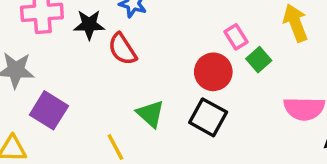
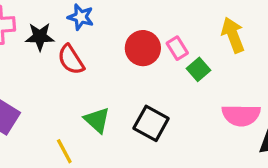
red circle: (213, 72) -> (143, 48), moved

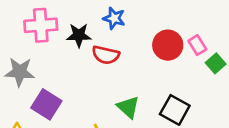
red semicircle: (71, 60) -> (106, 55), turned -44

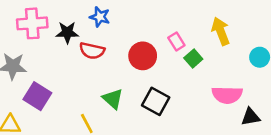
red circle: (168, 45) -> (143, 56), moved

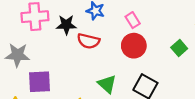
pink rectangle: (176, 42) -> (133, 20), moved
purple square: (37, 96) -> (40, 82), turned -35

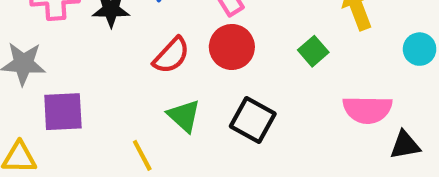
red semicircle: (88, 41) -> (171, 55), moved, turned -60

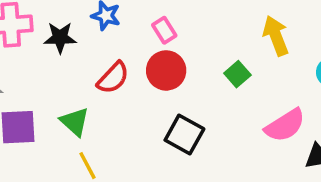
pink semicircle: (367, 110) -> (285, 125), turned -33
green triangle: (184, 116) -> (75, 122), moved

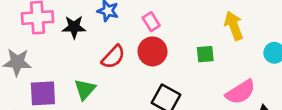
green square: (237, 74) -> (205, 54), turned 36
green triangle: (75, 122) -> (85, 89), turned 30

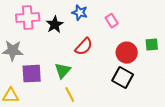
black star: (74, 27) -> (55, 25), turned -30
red circle: (153, 51) -> (127, 53), moved

